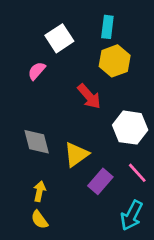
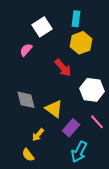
yellow triangle: (76, 154) -> (54, 109), turned -48
yellow arrow: (39, 191) -> (38, 135), moved, turned -152
cyan arrow: (132, 215) -> (79, 152), moved

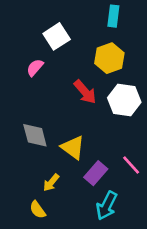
cyan rectangle: (76, 19) -> (113, 16), moved
white hexagon: (92, 90) -> (124, 100), moved

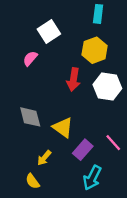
red arrow: (85, 92) -> (73, 79), turned 50

